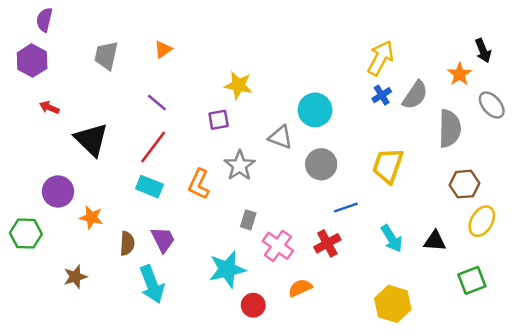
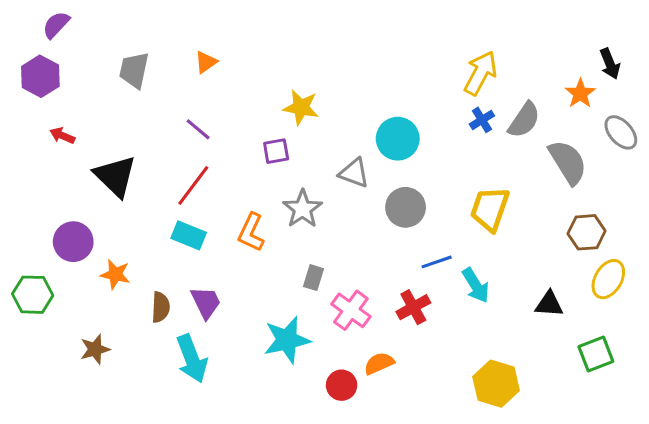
purple semicircle: (44, 20) -> (56, 25), turned 30
gray semicircle: (450, 128) -> (568, 162), turned -33
cyan arrow: (392, 238) -> (476, 285), moved
red circle: (253, 305) -> (342, 385), moved

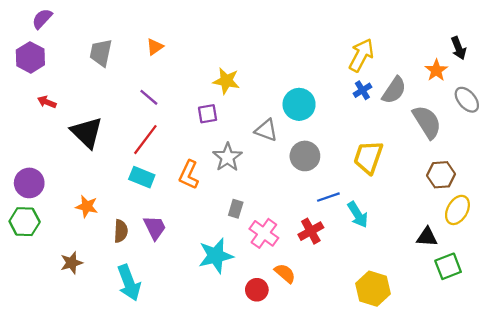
purple circle: (73, 242) -> (29, 183), moved
black triangle: (549, 304) -> (427, 237), moved
cyan arrow: (192, 359) -> (129, 283), moved
orange semicircle: (379, 363) -> (285, 273), turned 65

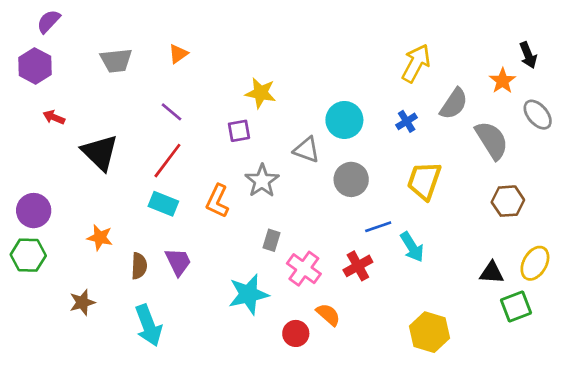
gray trapezoid: (101, 53) -> (116, 61), turned -108
blue cross: (362, 90) -> (407, 121), moved
yellow ellipse: (457, 210) -> (535, 263), moved

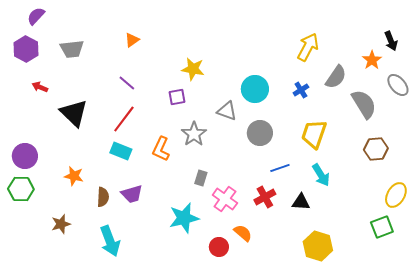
gray trapezoid: (116, 61) -> (72, 49), moved
cyan arrow: (412, 247) -> (321, 175), moved
purple trapezoid: (178, 262) -> (132, 194), turned 100
black triangle: (492, 273) -> (301, 202), moved

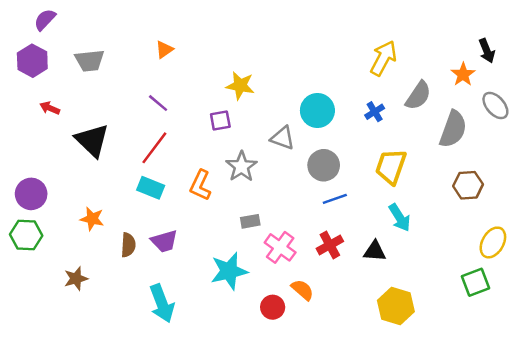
gray semicircle: (364, 104) -> (453, 129), turned 52
blue line: (280, 168) -> (335, 199), moved
gray rectangle: (201, 178) -> (250, 221), turned 63
cyan arrow: (110, 241) -> (162, 303), moved

